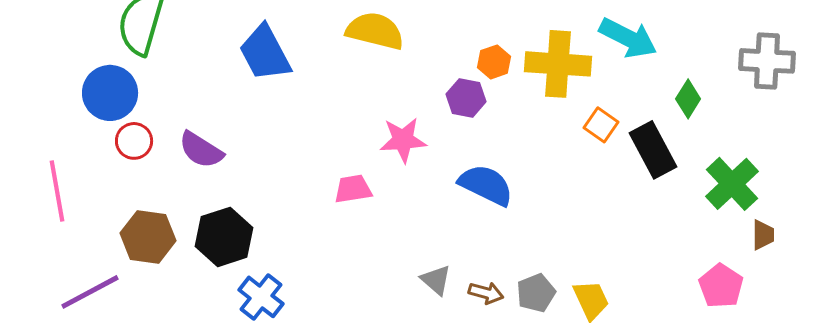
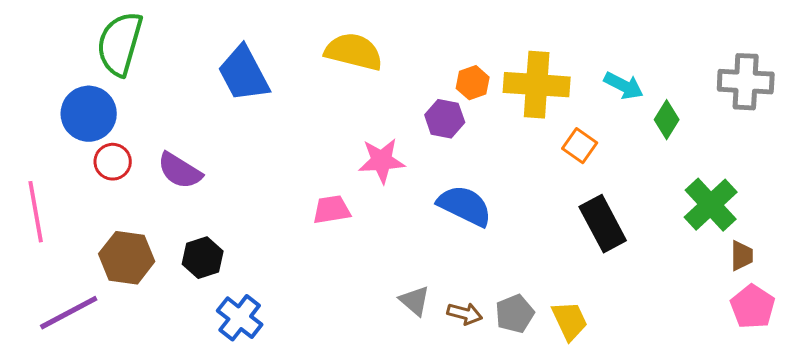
cyan arrow: (628, 38) -> (624, 86), moved, size x0.7
black rectangle: (653, 150) -> (603, 224), moved
black hexagon: (224, 237) -> (203, 258), size x0.7
pink pentagon: (721, 286) -> (753, 307), moved

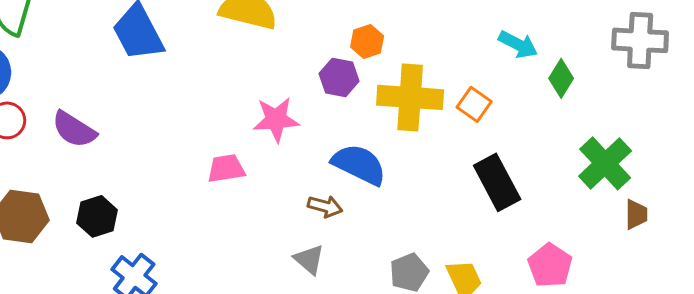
yellow cross: (537, 85) -> (410, 97), moved
pink pentagon: (753, 307) -> (550, 265), moved
brown arrow: (465, 314) -> (325, 206), moved

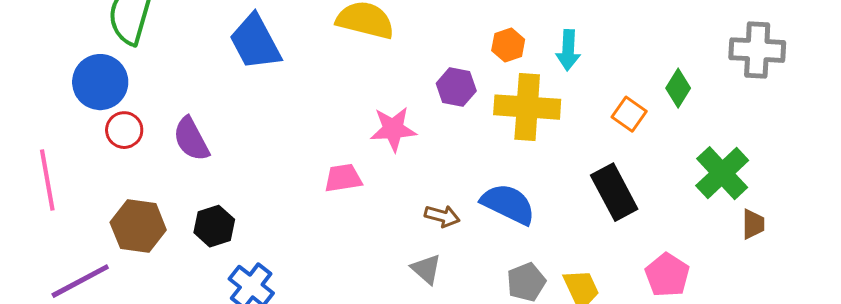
orange hexagon: (367, 41) -> (508, 45), moved
cyan arrow: (518, 44) -> (568, 50), moved, turned 66
orange square: (474, 104) -> (629, 114), moved
purple semicircle: (74, 129) -> (191, 139), turned 30
blue semicircle: (359, 164) -> (508, 204), moved

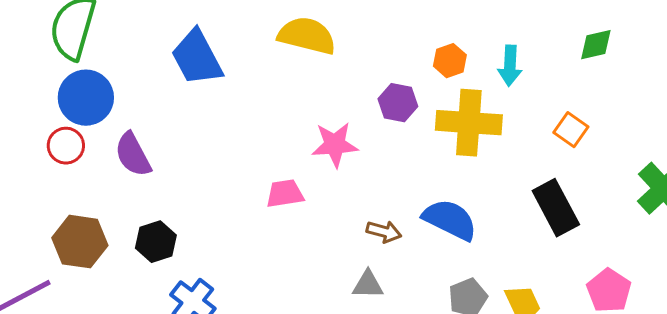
blue circle: (100, 82) -> (86, 98), moved
green diamond: (678, 88) -> (596, 45), moved, turned 45
gray triangle: (426, 269) -> (368, 285), turned -40

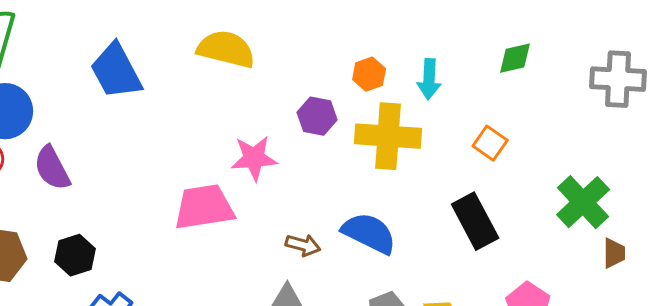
pink trapezoid: (285, 194) -> (204, 207), size x1.6

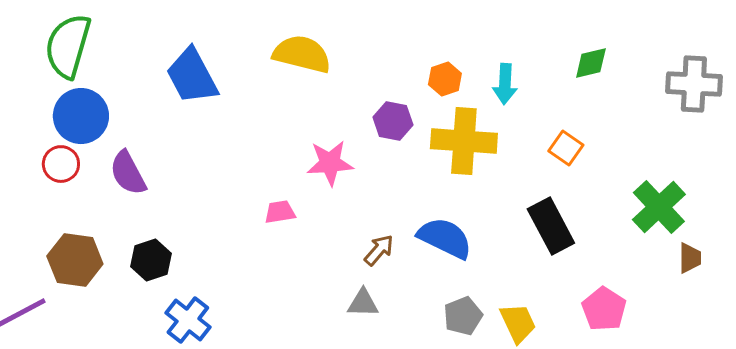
pink trapezoid: (204, 207) -> (280, 212), size x0.5
brown arrow: (303, 245) -> (379, 250), turned -64

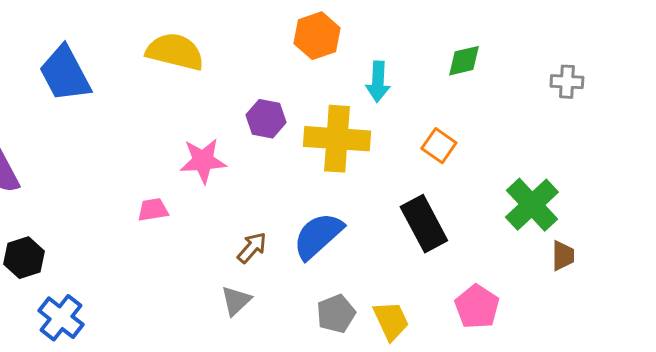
orange hexagon: (445, 79) -> (317, 36), moved, size x1.4
gray cross: (694, 84) -> (567, 82), size x0.6
blue semicircle: (445, 238) -> (318, 236), turned -68
gray triangle: (363, 303) -> (236, 301), turned -44

